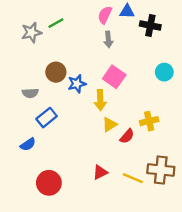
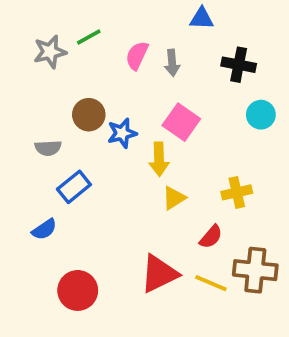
pink semicircle: (105, 15) -> (137, 55), moved
black cross: (150, 25) -> (239, 65), moved
red semicircle: (127, 136) -> (211, 237), moved
red triangle: (100, 172) -> (159, 274), size x1.6

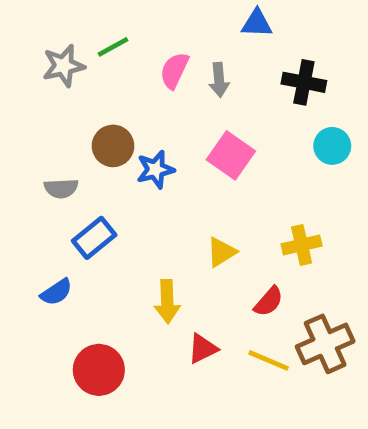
yellow arrow: (159, 159) -> (167, 302), moved
brown cross: (255, 270) -> (325, 344), turned -30
red triangle: (159, 274) -> (203, 349), size x0.6

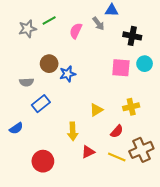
gray arrow: (219, 80) -> (98, 24), moved, turned -32
pink square: (231, 155) -> (121, 68), moved, turned -30
blue semicircle: (56, 292) -> (16, 128), moved

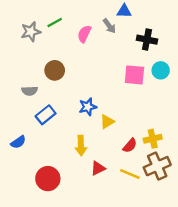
blue star: (68, 74) -> (88, 107), moved
yellow cross: (131, 107) -> (153, 139), moved

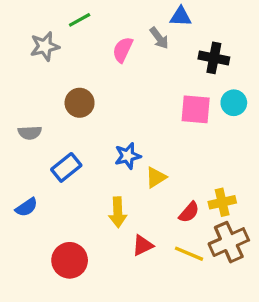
green line: (55, 23) -> (80, 20), moved
gray semicircle: (30, 91) -> (30, 133), moved

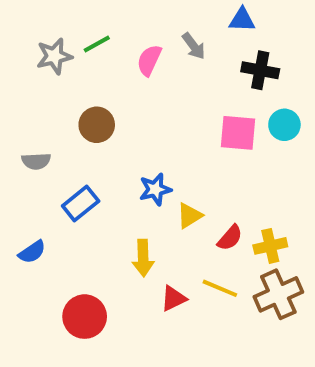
blue triangle: (181, 17) -> (242, 20), moved
green line: (80, 20) -> (97, 44), moved
red semicircle: (189, 212) -> (230, 238), moved
yellow line: (189, 254) -> (220, 288), moved

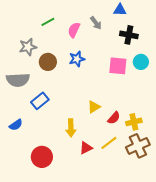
gray star: (54, 56) -> (28, 47), moved
gray semicircle: (36, 161) -> (18, 80), size x1.6
blue star: (155, 189) -> (77, 59), moved
yellow line: (220, 288) -> (109, 143), turned -60

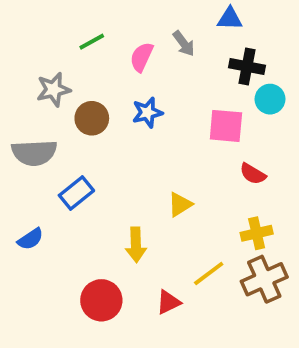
cyan circle: (141, 62) -> (270, 99), moved
red semicircle: (114, 118) -> (253, 174), moved, turned 80
red triangle: (86, 148) -> (168, 302), moved
red circle: (42, 157) -> (101, 300), moved

